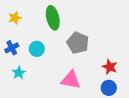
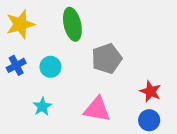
yellow star: (15, 18) -> (20, 24), size x1.5
gray pentagon: (78, 43) -> (107, 59), turned 30
cyan star: (19, 73) -> (42, 107), moved

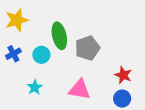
green ellipse: (72, 24) -> (59, 36), moved

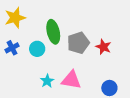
red star: (123, 75) -> (103, 47), moved
cyan star: (35, 87) -> (47, 81), moved

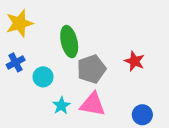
gray pentagon: (78, 43) -> (91, 69), moved
cyan circle: (37, 49) -> (43, 77), moved

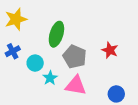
green ellipse: (69, 42) -> (56, 34), turned 30
gray pentagon: (91, 69) -> (75, 57), turned -30
cyan star: (61, 106) -> (50, 78), moved

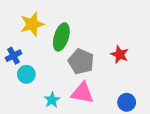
yellow star: (16, 19) -> (32, 24), moved
cyan circle: (35, 63) -> (26, 74), moved
cyan star: (50, 78) -> (52, 100), moved

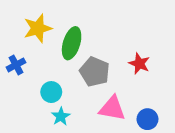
cyan circle: (26, 74) -> (51, 92), moved
pink triangle: (82, 93) -> (112, 108), moved

